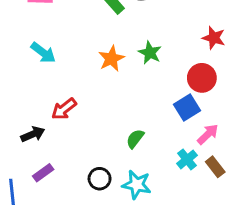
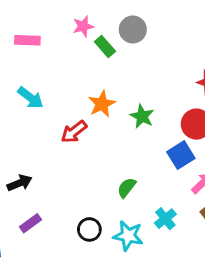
green star: (150, 53) -> (142, 116), moved
red arrow: (64, 109) -> (74, 132), moved
cyan cross: (187, 159) -> (165, 219), moved

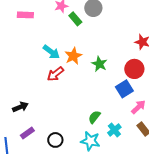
cyan arrow: (30, 98) -> (51, 52), moved
green semicircle: (127, 188) -> (94, 117), moved
black circle: (89, 229) -> (55, 140), moved

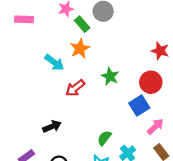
orange star: (73, 56) -> (80, 48), moved
red arrow: (55, 74) -> (75, 88), moved
black arrow: (20, 107) -> (52, 126), moved

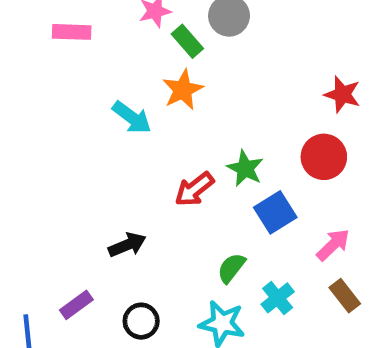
green star: (110, 76) -> (245, 168), moved
red arrow: (75, 88) -> (194, 189), moved
blue square: (139, 105) -> (275, 212), moved

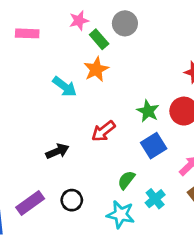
green star: (245, 168) -> (148, 111), moved
black arrow: (127, 245) -> (57, 151), moved
purple rectangle: (76, 305) -> (30, 203), size x1.4
black circle: (141, 321) -> (72, 200), moved

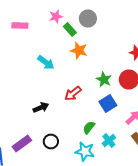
orange star: (96, 69) -> (79, 50), moved, turned -30

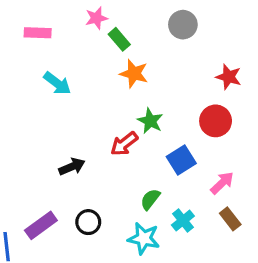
gray circle: (88, 18) -> (183, 25), moved
cyan arrow: (46, 62) -> (57, 83), moved
green star: (104, 80) -> (150, 121), moved

